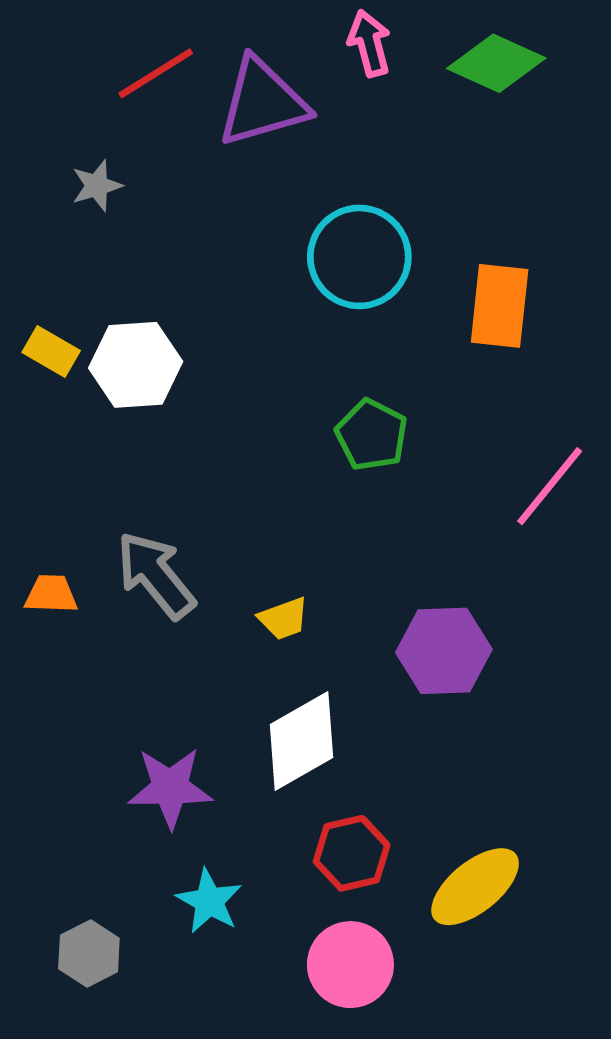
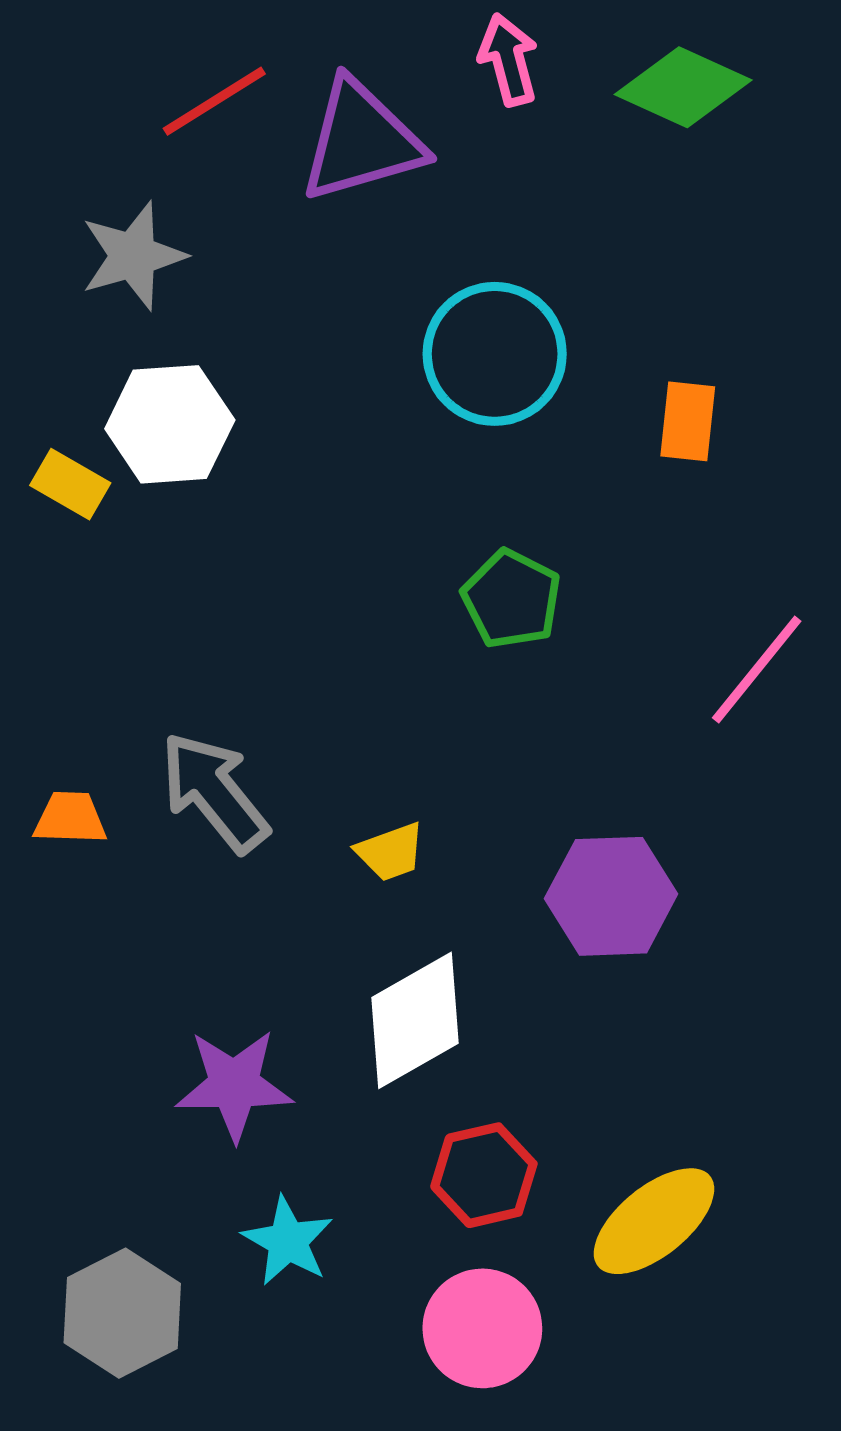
gray star: (97, 186) -> (133, 256), size x1.5
orange rectangle: (500, 306) -> (688, 421), size x0.7
white hexagon: (136, 365) -> (170, 424), moved
gray hexagon: (89, 953) -> (122, 1313), size x1.4

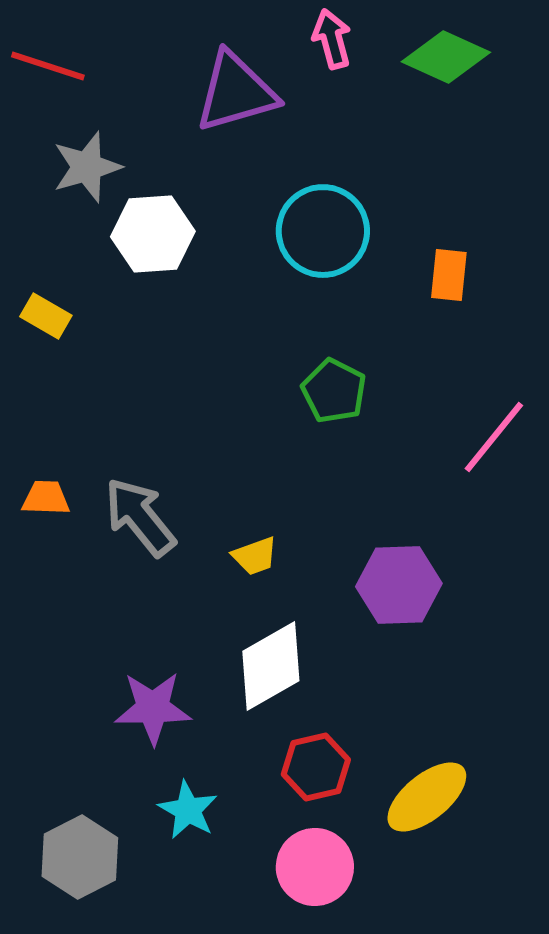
red line: (214, 101) -> (48, 66), moved, turned 50
white hexagon: (170, 424) -> (153, 234), moved
orange trapezoid: (70, 818) -> (46, 498), moved

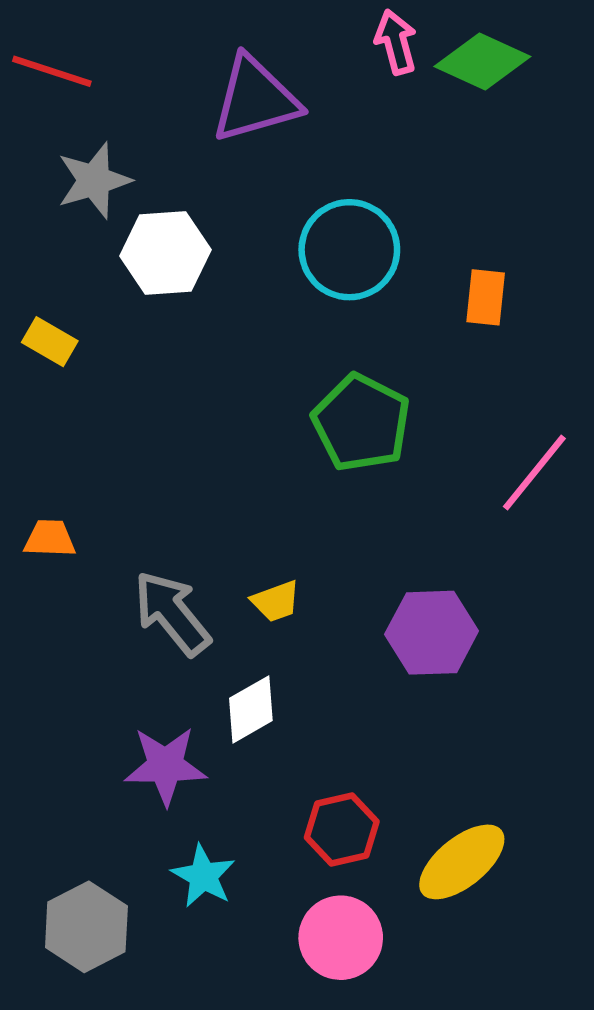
pink arrow: (332, 39) -> (396, 42), moved
green pentagon: (334, 391) -> (361, 423), size x1.4
gray arrow: (140, 517) -> (172, 613), moved
white diamond: (271, 666) -> (251, 709), moved, size x0.7

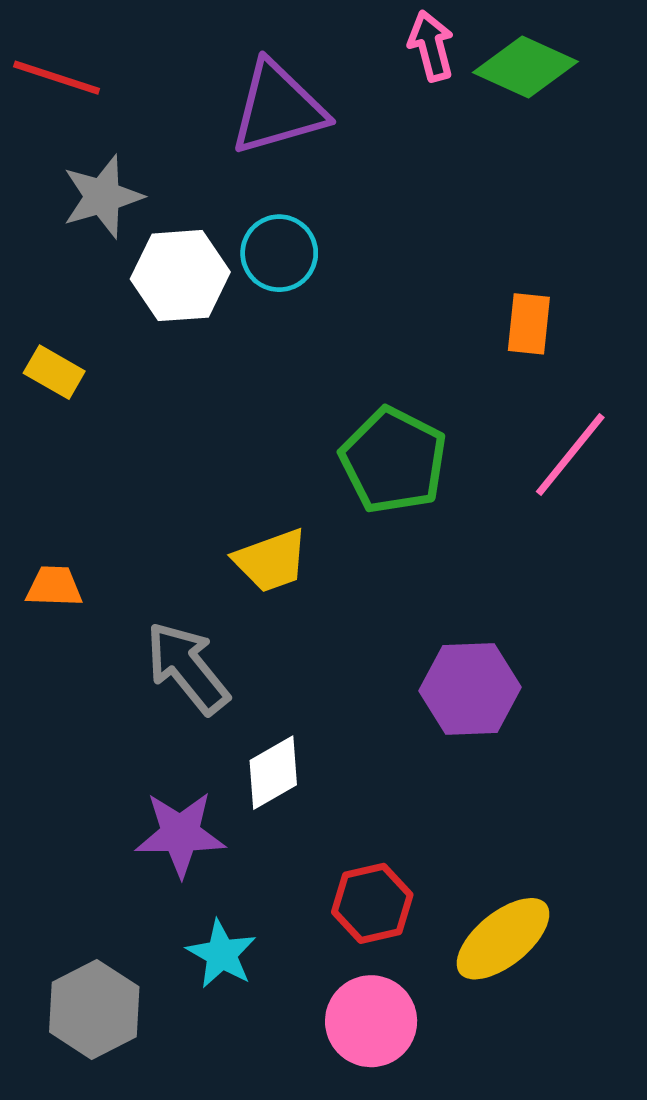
cyan circle: (349, 250) -> (279, 253), moved, size x0.7
pink line: (534, 473) -> (570, 455), moved
yellow trapezoid: (276, 601) -> (271, 561), moved, size x1.4

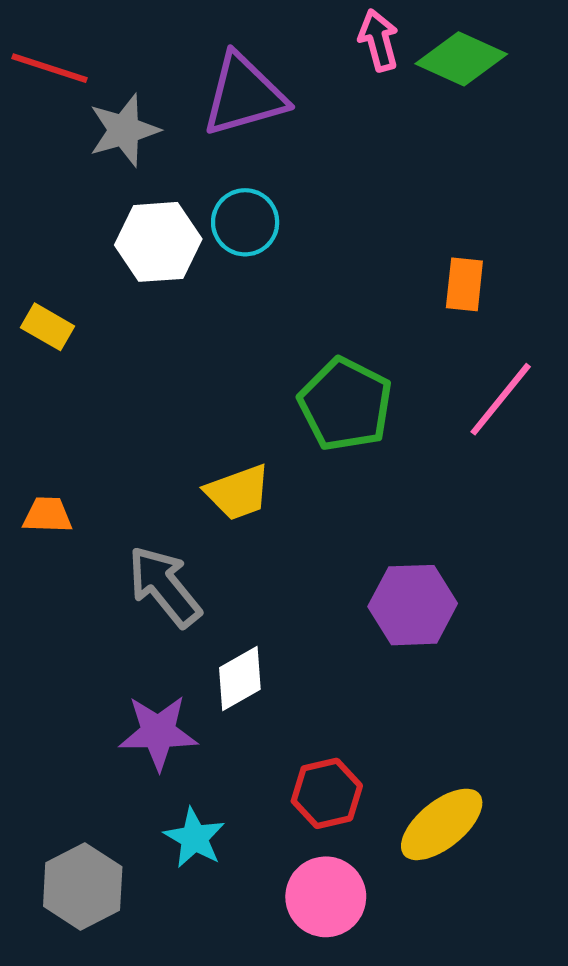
gray star: (102, 197) -> (124, 130), moved

